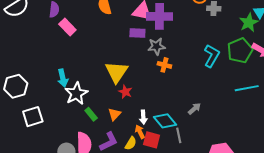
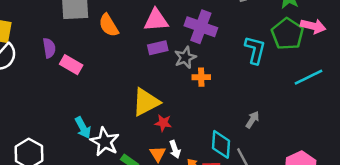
purple cross: (160, 16) -> (201, 27), moved, turned 35
yellow triangle: (117, 72) -> (146, 102), turned 45
white arrow: (143, 117) -> (175, 149), moved
cyan diamond: (165, 121) -> (221, 144), turned 60

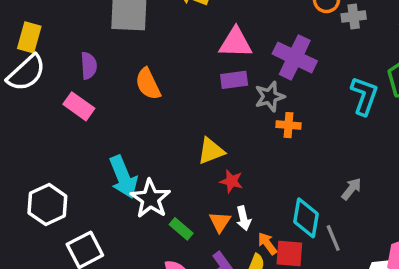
orange semicircle: (109, 25) -> (148, 84), moved
pink rectangle: (71, 65) -> (79, 106), moved
yellow triangle: (146, 102) -> (211, 151), size x0.7
cyan arrow: (83, 128) -> (123, 177), size x1.4

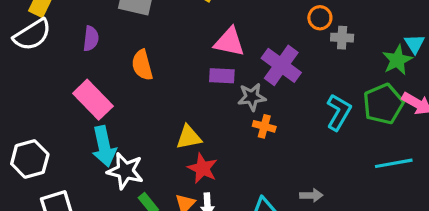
pink rectangle: (79, 106) -> (93, 100), moved, size x1.4
red star: (231, 181) -> (203, 168), size x1.4
gray arrow: (351, 189) -> (311, 195), turned 40
white star: (150, 199) -> (125, 171), turned -30

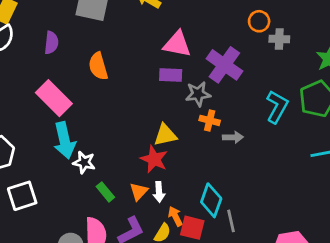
yellow triangle: (189, 137) -> (165, 135), moved
white star: (125, 171) -> (84, 162), size x0.7
gray arrow: (311, 195) -> (233, 137), moved

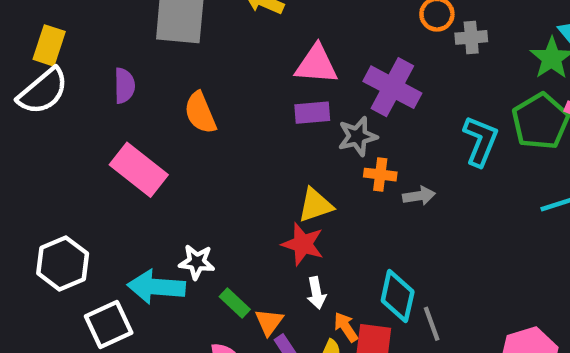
cyan arrow: (64, 140) -> (156, 287), moved, turned 114
orange triangle: (139, 192) -> (269, 322), moved

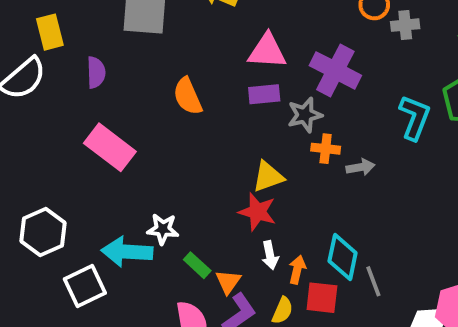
yellow rectangle: (49, 45) -> (50, 32), moved, turned -32
orange semicircle: (200, 113) -> (188, 96), moved
orange arrow: (346, 327) -> (297, 270), moved, turned 48

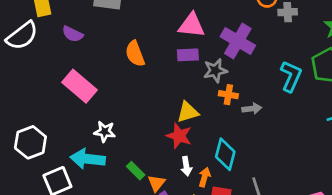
purple semicircle: (96, 72) -> (73, 34), turned 115
white star: (163, 229) -> (105, 132), moved
cyan diamond: (343, 257) -> (225, 154), moved

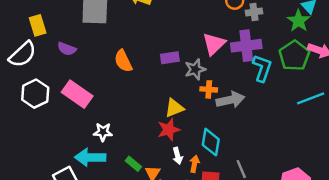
pink triangle: (191, 25) -> (214, 44), moved, turned -45
purple cross: (238, 41) -> (246, 46), moved, turned -32
gray arrow: (252, 109) -> (230, 100), size x1.6
red star: (179, 136) -> (169, 130), turned -30
white hexagon: (30, 142) -> (35, 94), moved

